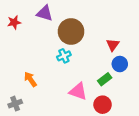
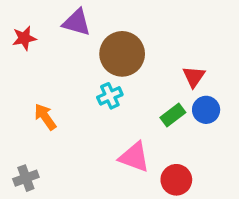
orange arrow: (30, 79) -> (45, 117), moved
green rectangle: (105, 79) -> (173, 115), moved

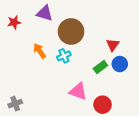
orange arrow: (45, 117) -> (40, 51), moved

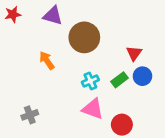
red star: (14, 22) -> (13, 14), moved
cyan cross: (64, 56) -> (90, 81), moved
gray cross: (15, 104) -> (30, 115), moved

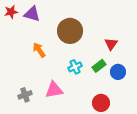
purple triangle: (53, 16) -> (32, 14), moved
blue circle: (142, 76) -> (118, 72), moved
pink triangle: (93, 109) -> (54, 90), moved, turned -30

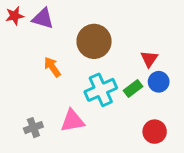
cyan cross: (75, 67) -> (101, 90), size x1.6
blue circle: (118, 72) -> (159, 82), moved
red circle: (101, 103) -> (155, 132), moved

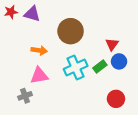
orange arrow: (52, 67) -> (39, 50), turned 133
pink triangle: (72, 121) -> (39, 76), moved

